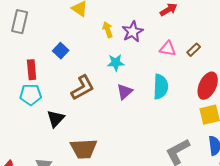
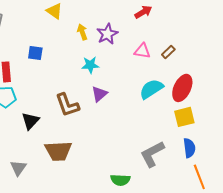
blue square: (61, 51) -> (35, 53), turned -35
cyan semicircle: (161, 87) -> (151, 89), moved, turned -125
brown L-shape: (83, 88) -> (67, 105), moved, turned 100

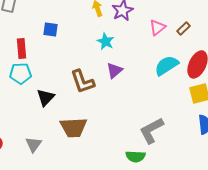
pink triangle: (142, 51) -> (158, 27), turned -48
cyan star: (90, 65) -> (106, 41), turned 30
gray L-shape: (152, 154) -> (152, 130), moved

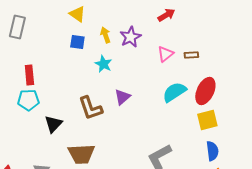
brown rectangle: (184, 28) -> (191, 55), turned 40
blue square: (50, 29) -> (77, 42), moved
cyan star: (106, 41) -> (103, 64), moved

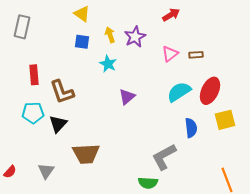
cyan pentagon: (28, 100) -> (33, 113), moved
brown L-shape: (90, 108) -> (62, 92), moved
yellow square: (207, 120) -> (225, 120), moved
blue semicircle: (212, 151) -> (191, 128), moved

